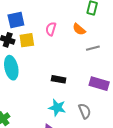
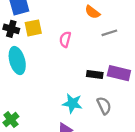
pink semicircle: (51, 29) -> (65, 39), moved
black rectangle: (59, 79) -> (95, 74), moved

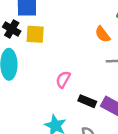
pink semicircle: (65, 39) -> (63, 79), moved

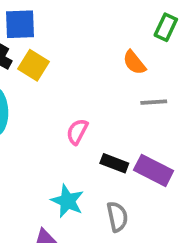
yellow square: (35, 34) -> (33, 65), turned 30

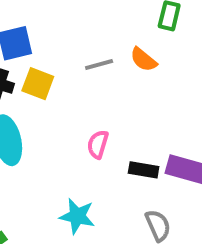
gray line: (154, 102) -> (99, 65), moved
cyan star: (67, 201) -> (77, 216), moved

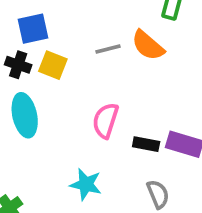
orange semicircle: (143, 60) -> (148, 45), size x1.4
pink semicircle: (98, 144) -> (105, 121), size x1.4

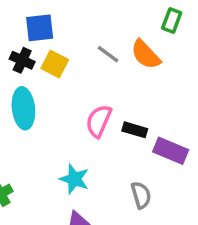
gray line: (108, 49) -> (108, 54), turned 45
black rectangle: (146, 144) -> (135, 130), moved

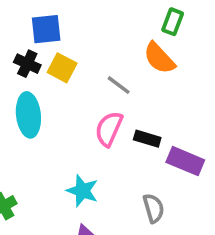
green rectangle: (172, 20) -> (173, 22), moved
gray line: (108, 54) -> (119, 85), moved

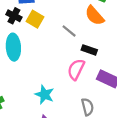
pink semicircle: (109, 129) -> (76, 69), moved
black rectangle: (147, 139) -> (89, 50), moved

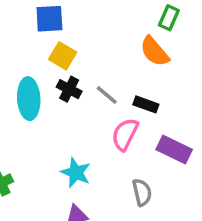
black cross: (14, 16) -> (69, 89), moved
gray line: (69, 31) -> (107, 95), moved

